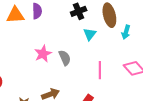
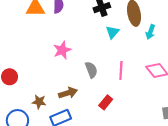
gray semicircle: (65, 58) -> (91, 70), moved

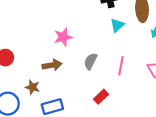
gray semicircle: (91, 70) -> (91, 61), turned -140
brown arrow: (68, 93) -> (52, 65), moved

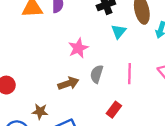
pink star: (63, 37) -> (78, 48), moved
brown arrow: (52, 65) -> (68, 83), moved

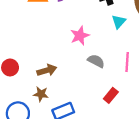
gray semicircle: (97, 74) -> (96, 61), turned 98
brown arrow: (68, 83) -> (47, 70), moved

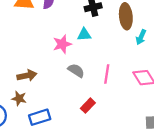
cyan triangle: (119, 22) -> (84, 34), moved, turned 40

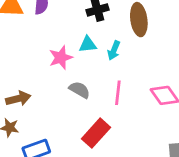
cyan arrow: (141, 37) -> (114, 50), moved
red rectangle: (88, 106) -> (96, 133), size x1.5

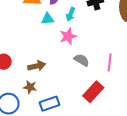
cyan triangle: (88, 44) -> (48, 19), moved
cyan arrow: (114, 50) -> (71, 14), moved

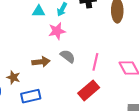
brown arrow: (37, 66) -> (41, 62), moved
red rectangle: (93, 92) -> (89, 90), moved

